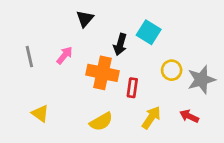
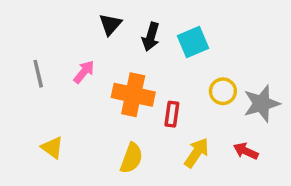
cyan square: (149, 32) -> (193, 42), turned 35
black arrow: (120, 44) -> (151, 37), moved
yellow semicircle: (101, 122) -> (131, 158), turned -40

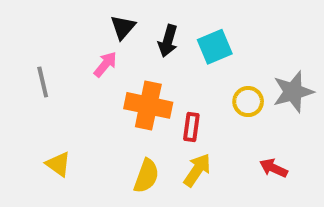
pink arrow: (84, 72) -> (105, 64), moved
gray star: (262, 104) -> (293, 92), moved
yellow arrow: (197, 153) -> (197, 170), moved

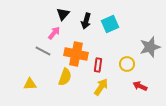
gray line: (43, 82) -> (43, 51), moved, turned -49
yellow circle: (248, 102) -> (127, 64), moved
yellow triangle: (58, 164) -> (30, 84), turned -40
yellow semicircle: (146, 176) -> (65, 77), moved

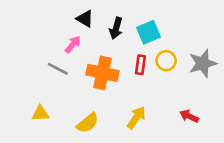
black triangle: (63, 14) -> (85, 19), turned -40
yellow circle: (127, 64) -> (166, 61), moved
red rectangle: (98, 65) -> (140, 65), moved
yellow semicircle: (65, 77) -> (88, 123), moved, turned 30

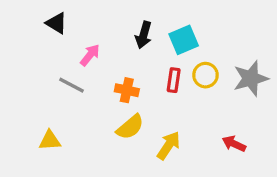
black triangle: (85, 19) -> (56, 23), moved
orange cross: (103, 73) -> (127, 90), size x0.6
yellow semicircle: (88, 123) -> (130, 127), moved

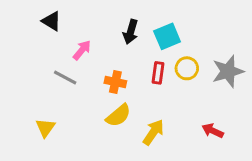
yellow triangle: (50, 140) -> (45, 128), turned -50

